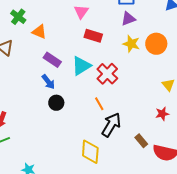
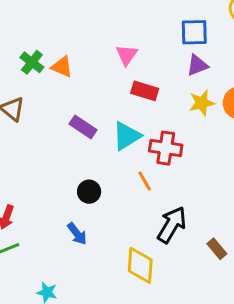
orange triangle: (39, 32) -> (62, 67), moved
yellow star: (131, 44) -> (202, 103), turned -30
red cross: (107, 74) -> (166, 148), turned -35
blue arrow: (48, 82) -> (77, 234), moved
orange line: (99, 104) -> (145, 181), moved

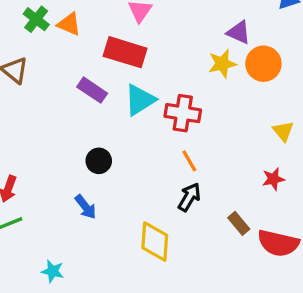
purple triangle: (197, 65) -> (239, 32), moved, turned 45
red rectangle: (145, 91) -> (125, 52), moved, size x1.4
orange line: (145, 181) -> (189, 161), moved
black arrow: (172, 225) -> (189, 197), size x0.7

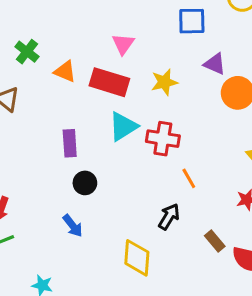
orange triangle: (69, 24) -> (65, 71), moved
yellow star: (222, 64) -> (164, 82), moved
purple rectangle: (92, 90) -> (70, 143), moved, turned 52
orange line: (189, 161) -> (189, 178), moved

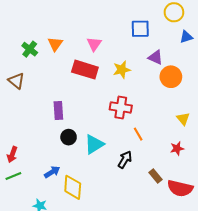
orange triangle: (65, 71) -> (55, 44), moved, turned 42
cyan triangle: (123, 126) -> (94, 144), moved
blue arrow: (73, 226) -> (52, 172), moved, turned -84
yellow diamond: (137, 258) -> (73, 187), moved

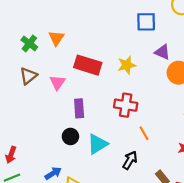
pink triangle: (94, 44) -> (57, 82), moved
brown triangle: (16, 81) -> (28, 76), moved, turned 42
purple rectangle: (58, 111) -> (79, 108), moved

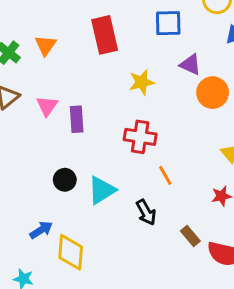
red rectangle: (88, 65) -> (105, 35), moved, turned 60
purple rectangle: (79, 108) -> (77, 119), moved
black arrow: (130, 160) -> (146, 212), turned 120

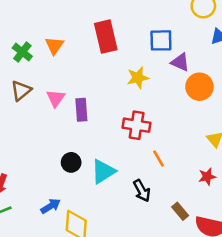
blue square: (168, 23) -> (161, 40), moved

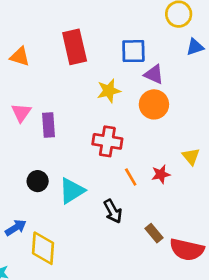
orange triangle: (54, 46) -> (20, 57), turned -48
orange circle: (199, 87) -> (154, 104), moved
red star: (207, 177) -> (161, 174), moved

